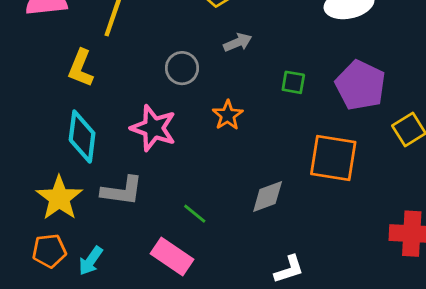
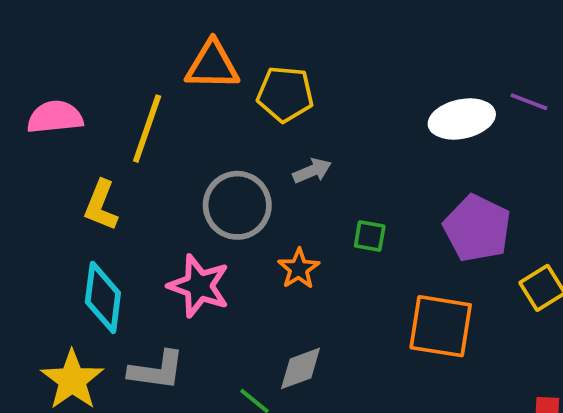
gray circle: (182, 68) -> (237, 205), size x1.5
green square: (293, 82) -> (370, 236), moved
gray diamond: (268, 197) -> (301, 368), moved

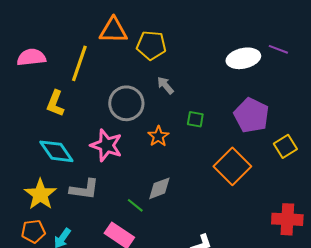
gray arrow: (312, 171) -> (165, 85), turned -108
cyan diamond: (103, 297) -> (56, 151), turned -42
orange square: (441, 326) -> (232, 166), turned 36

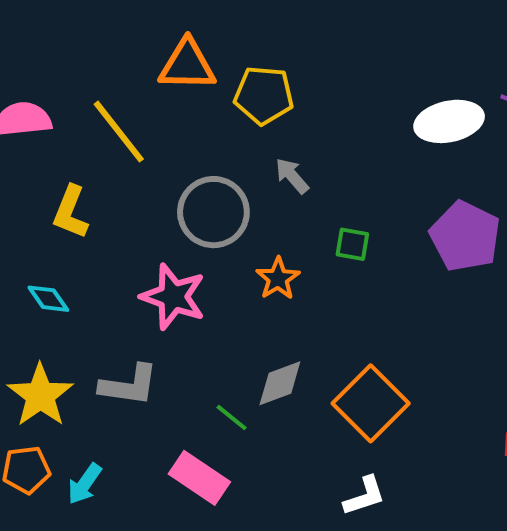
yellow line: (79, 63) -> (119, 132), turned -57
cyan diamond: (56, 151) -> (48, 299), moved, size x0.6
orange square: (232, 166) -> (371, 403), moved

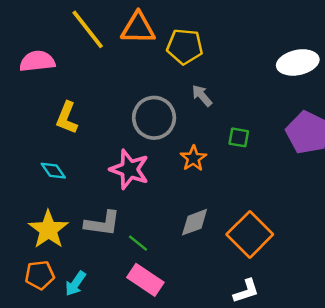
yellow line: (119, 132) -> (88, 29), moved
green line: (232, 417) -> (138, 243), moved

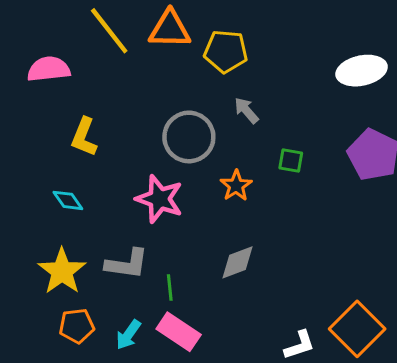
orange square: (250, 234) -> (357, 329), moved
green line: (138, 243) -> (170, 287), turned 45
orange pentagon: (40, 275) -> (77, 326), moved
cyan arrow: (75, 284) -> (128, 335), moved

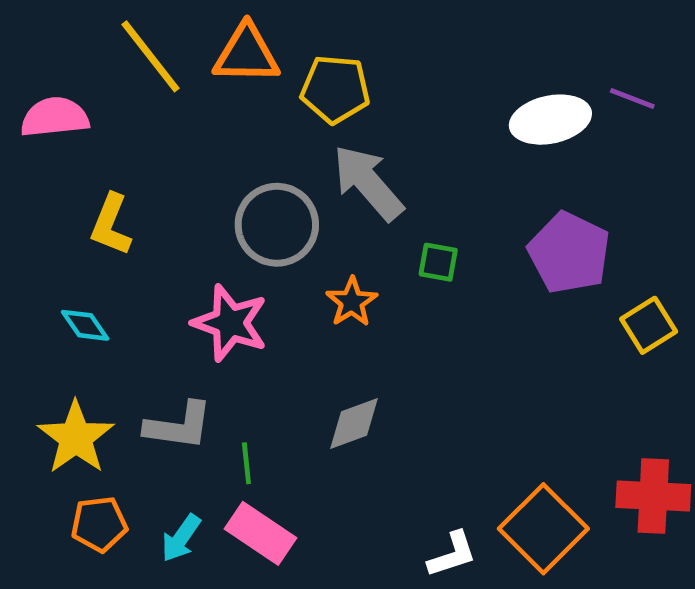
gray arrow: (246, 110) -> (368, 183), size x1.8

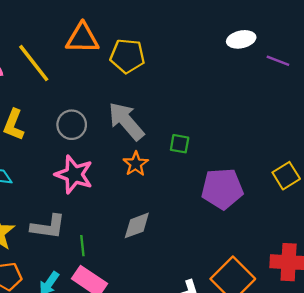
yellow line: (151, 56) -> (34, 63), moved
white ellipse: (550, 120) -> (241, 39), moved, size x0.7
gray arrow: (368, 183) -> (126, 121), moved
gray circle: (277, 225) -> (72, 125), moved, size x0.7
purple pentagon: (569, 253) -> (222, 189), moved, turned -30

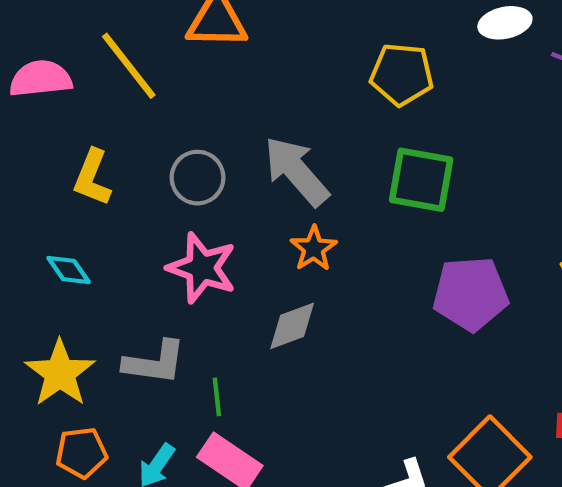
yellow pentagon: (127, 56) -> (402, 74), moved
green square: (180, 144) -> (421, 180), moved, size x1.8
gray diamond: (137, 225) -> (292, 326), moved

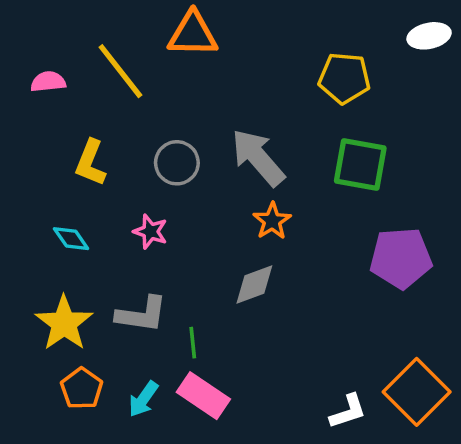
pink semicircle: (41, 79) -> (48, 82), size x0.7
pink star: (202, 268) -> (150, 232), moved, size x0.6
orange pentagon: (81, 453) -> (82, 388), turned -30

